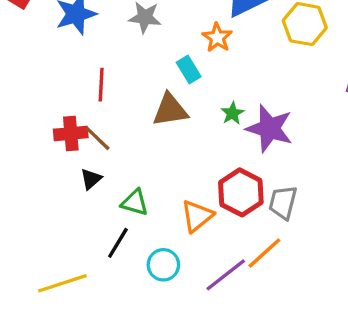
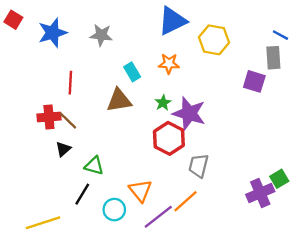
orange star: (217, 38) -> (169, 64), moved, turned -30
red hexagon: (241, 192) -> (169, 138), moved
orange triangle: (197, 216) -> (140, 191), moved, turned -30

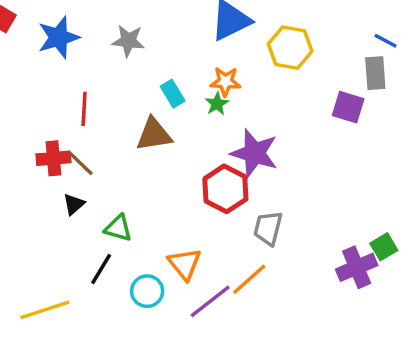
green star: (163, 103) -> (217, 104), moved

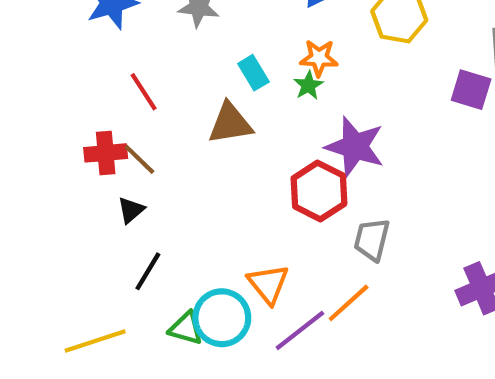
red line: (84, 109) -> (144, 92), turned -36
green triangle: (118, 228) -> (186, 328), moved
black line: (101, 269) -> (148, 271), moved
cyan circle: (147, 291) -> (222, 318), size x1.4

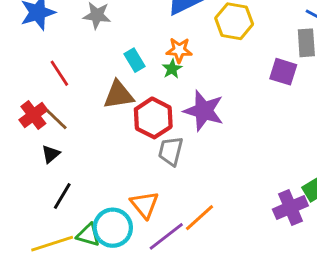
red cross: (106, 153) -> (33, 115), turned -32
red hexagon: (319, 191) -> (153, 118), moved
gray trapezoid: (372, 240) -> (171, 151), moved
yellow line: (95, 341) -> (52, 244), moved

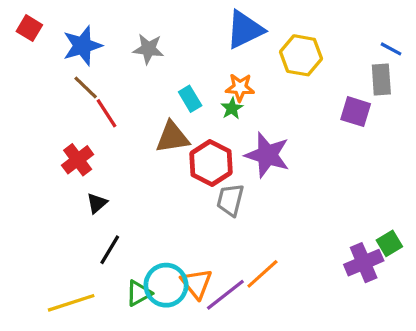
brown line: (56, 119) -> (86, 87), moved
orange triangle: (145, 205) -> (197, 284), moved
green triangle: (88, 235) -> (139, 293), turned -45
yellow line: (52, 244) -> (71, 303), moved

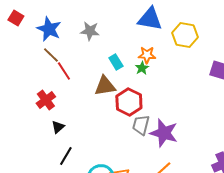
blue triangle: (245, 30) -> (150, 19), turned 36
blue star: (82, 46) -> (49, 29), turned -30
purple star: (267, 155) -> (164, 133), moved

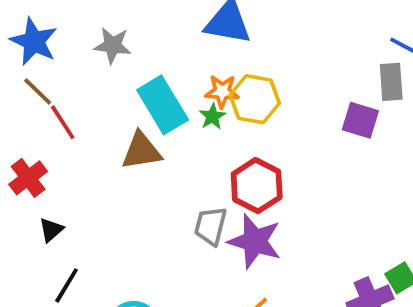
yellow hexagon: (185, 35) -> (255, 99), moved
cyan rectangle: (116, 62) -> (163, 105), size x1.8
red hexagon: (129, 102) -> (257, 186), moved

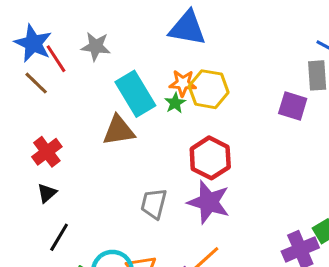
red line: (63, 122) -> (56, 59), moved
red cross: (28, 178) -> (47, 152), moved
gray trapezoid: (211, 226) -> (154, 204), moved

